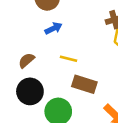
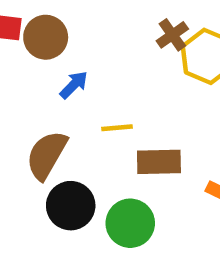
brown semicircle: (26, 60) -> (47, 155), size x1.6

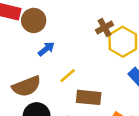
yellow line: (117, 128) -> (68, 76), turned -42
brown semicircle: (47, 155) -> (26, 86), turned -148

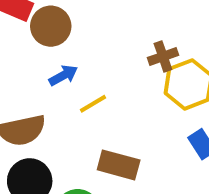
yellow line: (68, 76) -> (93, 104), moved

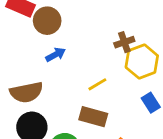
yellow line: (93, 104) -> (97, 84), moved

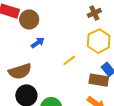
brown cross: (124, 42) -> (94, 13), moved
brown rectangle: (93, 117) -> (99, 80), moved

